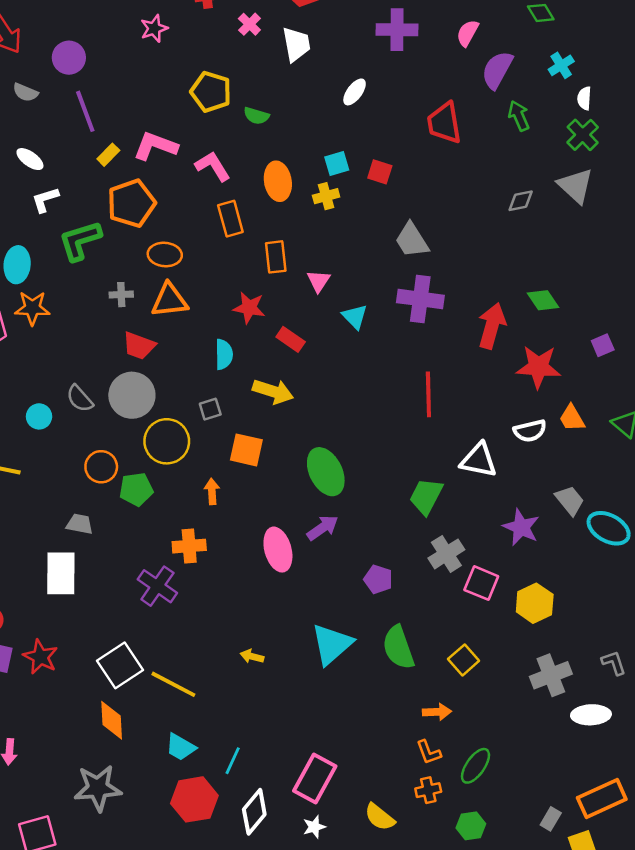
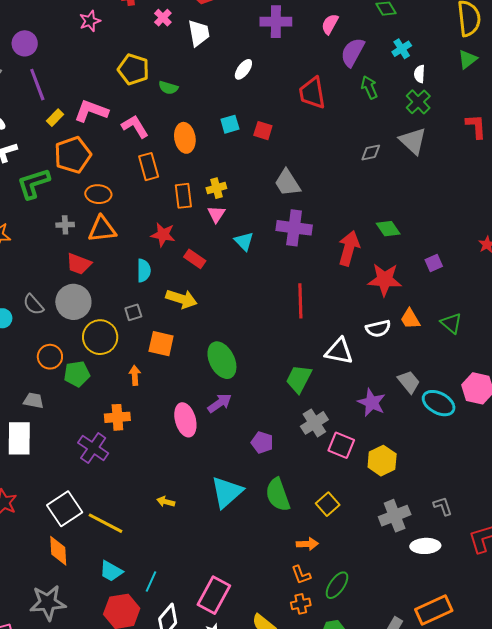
yellow cross: (326, 196) -> (216, 188), moved

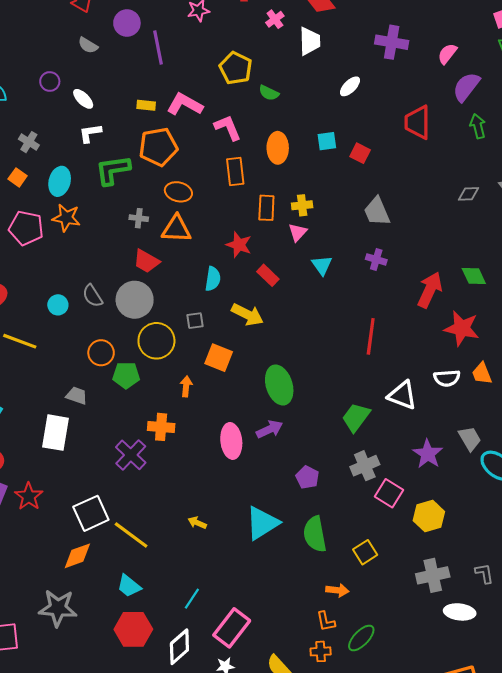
purple line: (37, 85) -> (158, 47), moved
yellow rectangle: (55, 118) -> (146, 105), turned 42
purple cross: (294, 228) -> (376, 259), size x0.6
orange diamond: (58, 551) -> (77, 556), turned 64
cyan line: (151, 582) -> (192, 599), moved

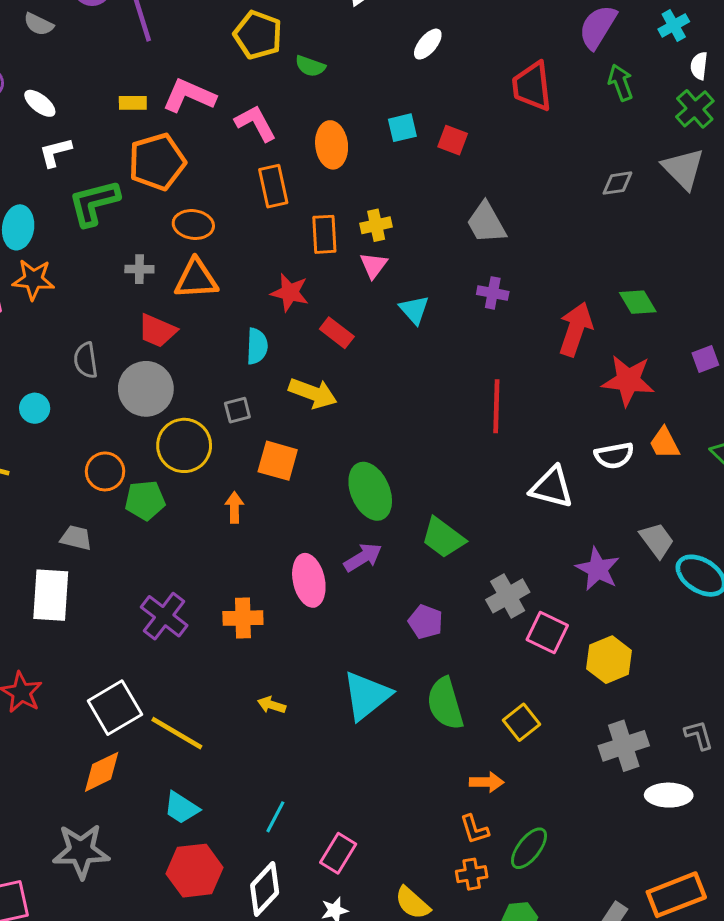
gray semicircle: (93, 296) -> (86, 360), moved, turned 30
green trapezoid: (356, 417) -> (443, 538), moved, turned -84
orange cross: (161, 427) -> (243, 618), moved
pink rectangle: (232, 628) -> (338, 853), size x0.7

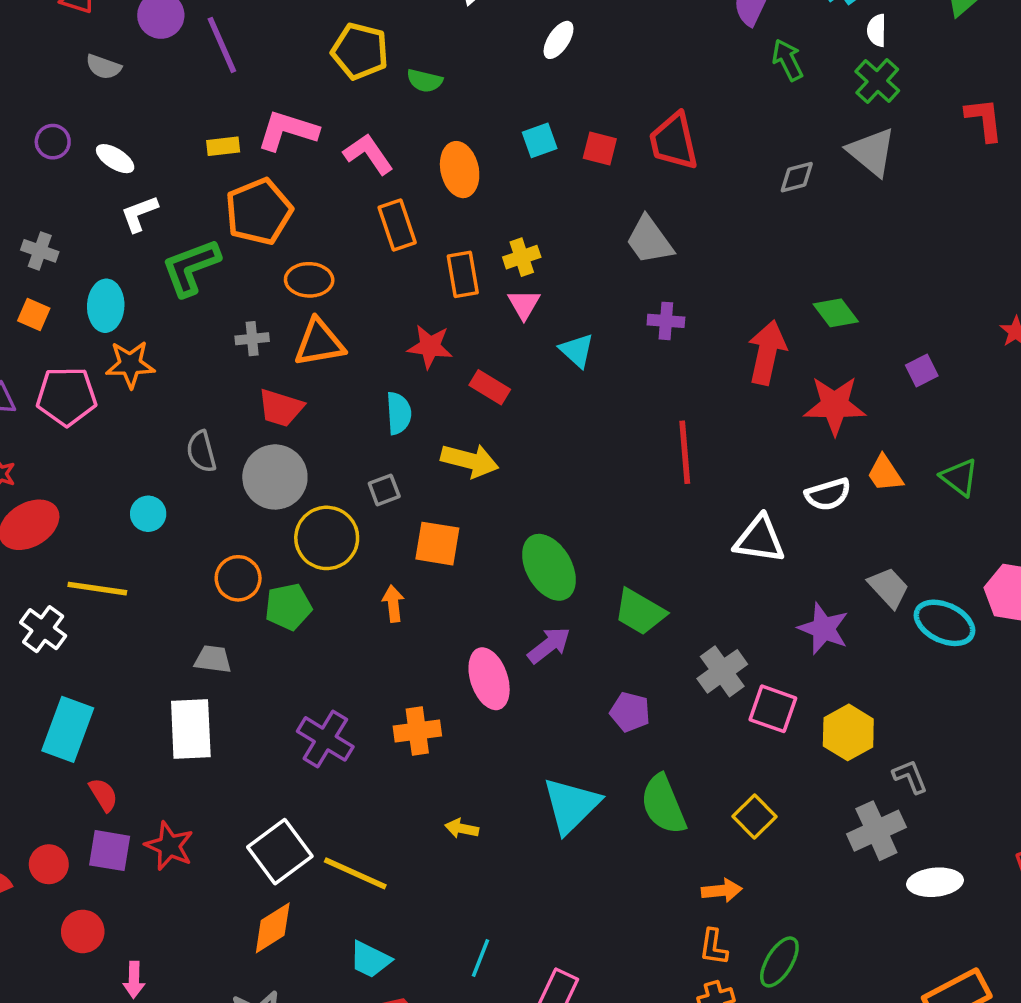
red trapezoid: (532, 86) -> (674, 141), moved
gray L-shape: (699, 735) -> (910, 777), moved
orange L-shape: (474, 829) -> (714, 947), turned 32

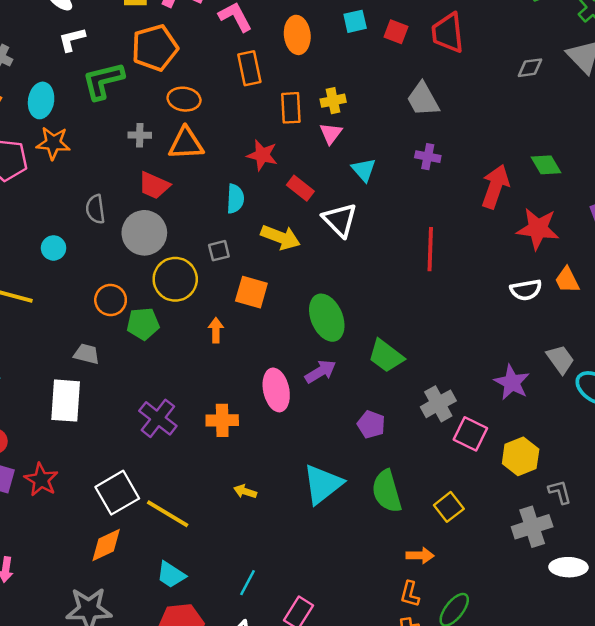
white triangle: (760, 539) -> (340, 220), moved, turned 30

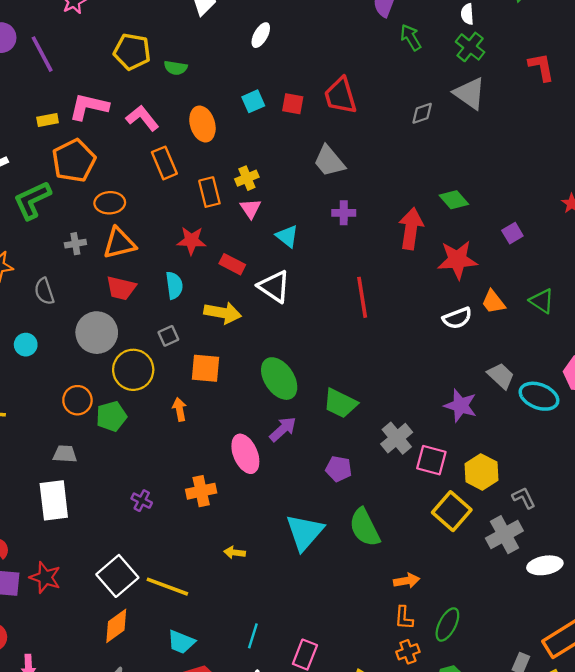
red trapezoid: (154, 185) -> (121, 288), moved
gray semicircle: (95, 209) -> (44, 291), moved
cyan circle: (54, 248) -> (26, 345), moved
purple cross: (158, 418) -> (142, 501), size x0.6
yellow square: (449, 507) -> (452, 511), moved, size x1.4

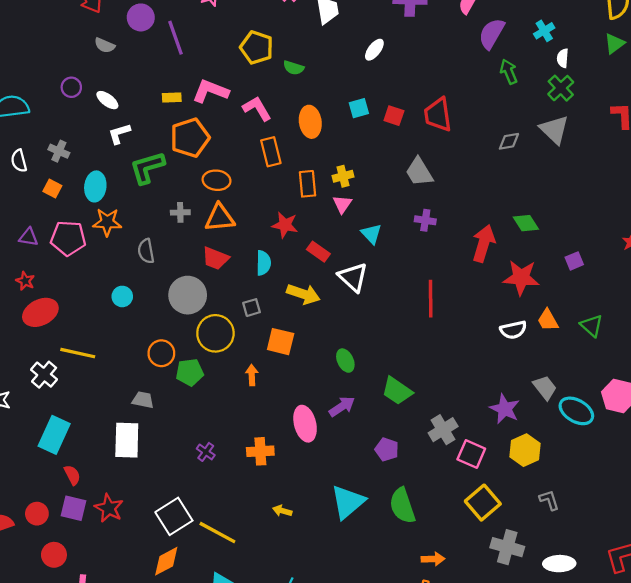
green ellipse: (279, 379) -> (345, 361), size x0.6
yellow hexagon: (482, 472) -> (525, 450), moved
gray cross: (504, 535) -> (507, 547), moved, turned 36

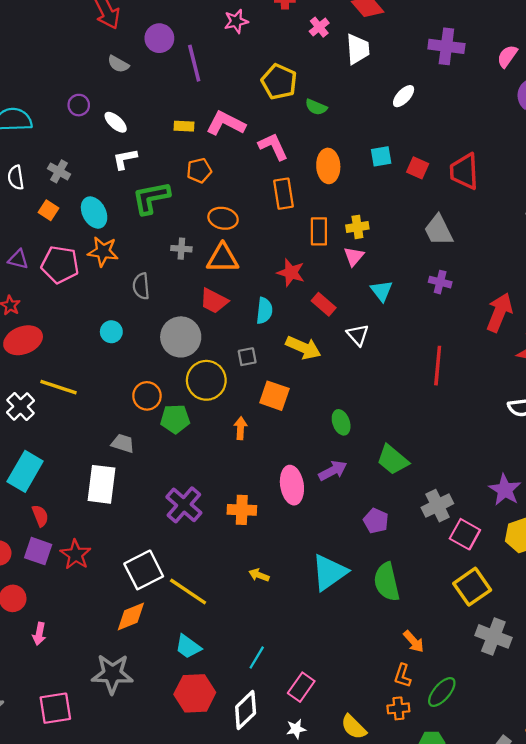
orange pentagon: (190, 138) -> (199, 171), size x0.6
cyan ellipse: (95, 186) -> (94, 213), turned -40
white triangle: (353, 277) -> (358, 335), size x0.7
purple cross: (206, 452) -> (184, 505), size x1.8
orange arrow: (433, 559) -> (414, 641), turned 45

